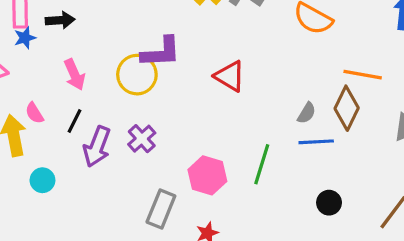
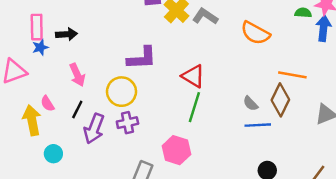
yellow circle: (137, 75) -> (122, 92), moved
gray semicircle: (307, 113) -> (251, 104), turned 105
purple cross: (142, 139) -> (127, 123), turned 30
green line: (262, 164) -> (194, 107), moved

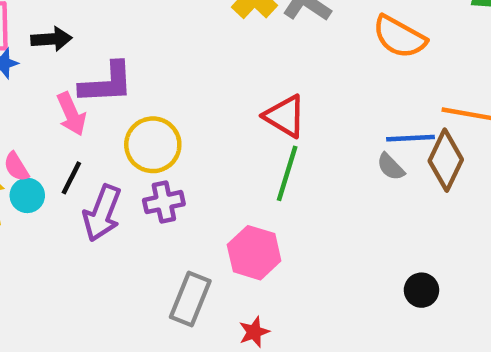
purple L-shape: (142, 58) -> (107, 83), moved
blue line: (258, 125) -> (410, 138), moved
cyan circle: (53, 154) -> (27, 195), moved

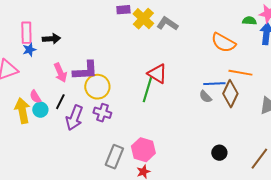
orange semicircle: (399, 37) -> (223, 43), moved
purple L-shape: (107, 83) -> (85, 71), moved
green line: (287, 173) -> (147, 90), moved
purple cross: (164, 202) -> (102, 113), turned 30
pink hexagon: (254, 253) -> (143, 150), moved

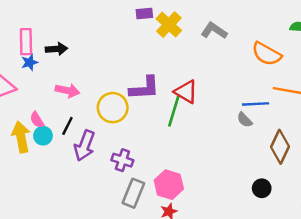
gray L-shape: (167, 24) -> (214, 31), moved
purple L-shape: (85, 71) -> (144, 88), moved
pink arrow: (60, 73) -> (67, 91), turned -54
brown diamond: (230, 94) -> (280, 147), moved
purple cross: (102, 113) -> (122, 160), moved

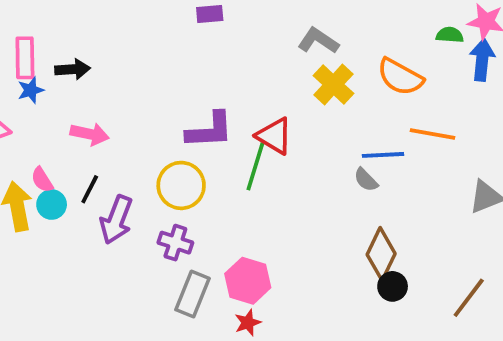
yellow cross: (169, 25) -> (333, 84), moved
yellow circle: (113, 108) -> (181, 185), moved
brown diamond: (280, 147) -> (381, 254), moved

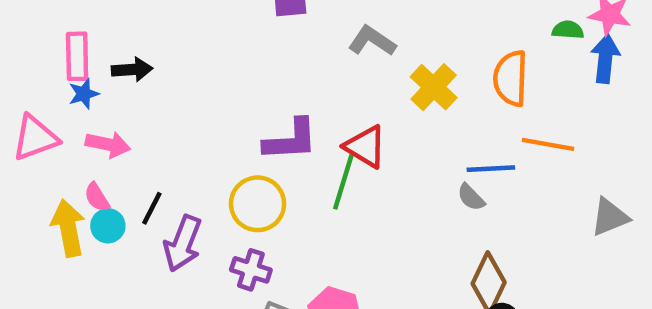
gray L-shape: (318, 41) -> (372, 41), moved
orange semicircle: (400, 77) -> (511, 78), turned 63
pink arrow: (90, 134) -> (108, 144), moved

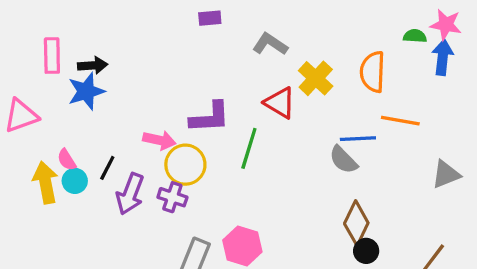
blue star: (84, 94) -> (86, 91), moved, size x1.6
pink arrow: (108, 144) -> (159, 140), moved
red triangle: (365, 147) -> (280, 103), moved
gray semicircle: (471, 197) -> (343, 160), size x1.4
purple cross: (251, 270) -> (172, 197), moved

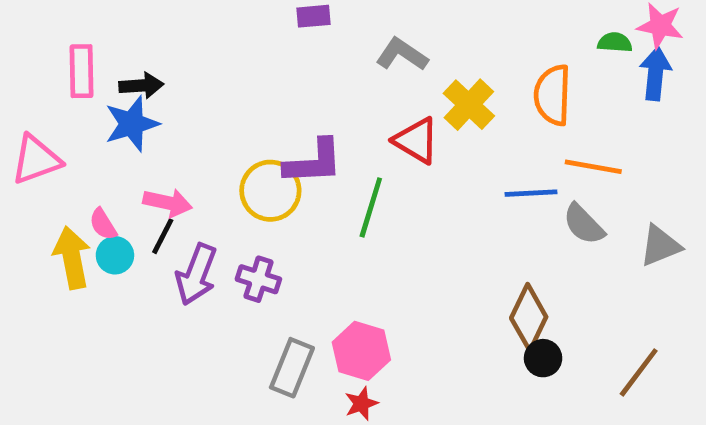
pink arrow: (159, 140) -> (168, 203), moved
gray semicircle: (343, 160) -> (584, 224), moved
yellow circle: (185, 165) -> (270, 191), moved

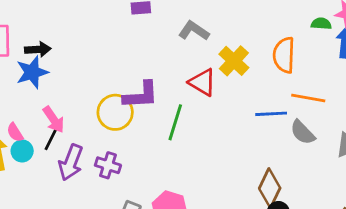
pink arrow: (168, 203) -> (54, 119), turned 44

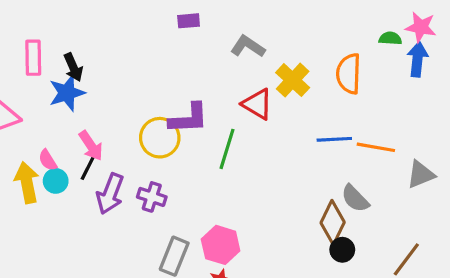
black arrow: (38, 49) -> (73, 67), turned 70
orange line: (308, 98) -> (376, 147), moved
gray semicircle: (303, 132) -> (355, 199), moved

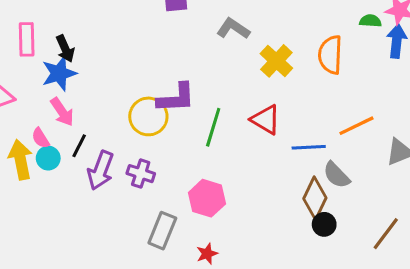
red triangle: (257, 104) -> (266, 120), moved
blue line: (334, 139) -> (309, 147), moved
pink arrow: (91, 146) -> (62, 112), moved
orange line: (376, 147) -> (357, 126), turned -36
pink hexagon: (221, 245) -> (207, 198), moved

